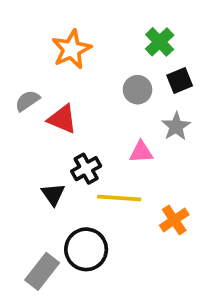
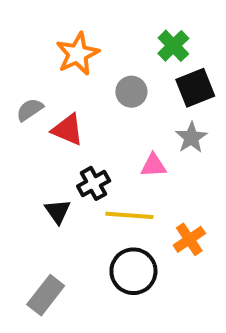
black square: (180, 81) -> (195, 88), size x1.4
gray circle: (137, 90) -> (131, 92), moved
black circle: (86, 249) -> (133, 271), moved

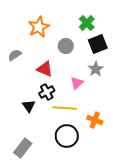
red triangle: (68, 130) -> (45, 69), moved
pink triangle: (153, 166) -> (77, 83), turned -40
orange cross: (189, 239) -> (95, 120), turned -35

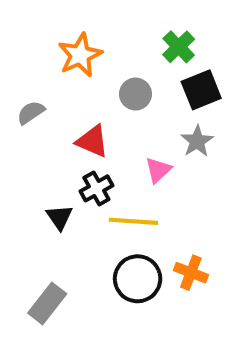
orange cross: (95, 120) -> (191, 273), moved

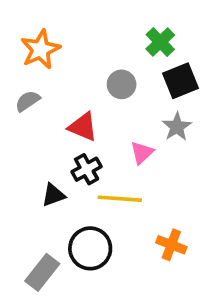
orange star: (80, 55) -> (40, 49), moved
black triangle: (60, 217) -> (53, 195), turned 45
black circle: (138, 279) -> (90, 248), moved

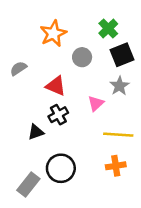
orange star: (40, 49) -> (53, 33), moved
yellow line: (120, 199) -> (118, 135), moved
orange cross: (171, 245) -> (116, 166), turned -30

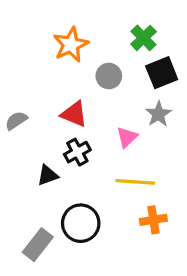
gray semicircle: (18, 68) -> (16, 121), moved
yellow line: (118, 135) -> (135, 182), moved

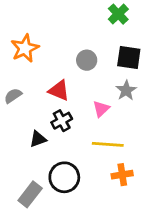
green cross: (144, 38) -> (118, 14), moved
orange star: (71, 45) -> (25, 48), moved
black square: (162, 73) -> (129, 58), turned 30

